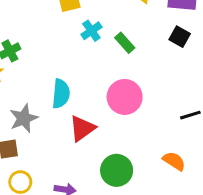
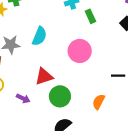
red triangle: (82, 128) -> (44, 76), moved
orange semicircle: (174, 161) -> (99, 102), turned -112

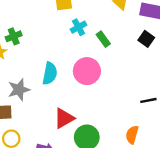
pink circle: (80, 51) -> (87, 71), moved

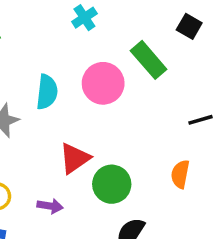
green rectangle: (103, 39) -> (149, 60), moved, size x1.5

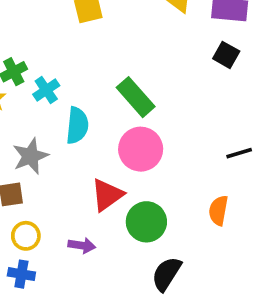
cyan cross: (84, 18) -> (46, 90), moved
green rectangle: (149, 60) -> (136, 97), moved
pink circle: (103, 83) -> (141, 149), moved

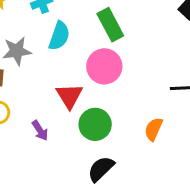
red triangle: (107, 195) -> (69, 96), turned -40
purple arrow: (82, 245) -> (40, 131), turned 35

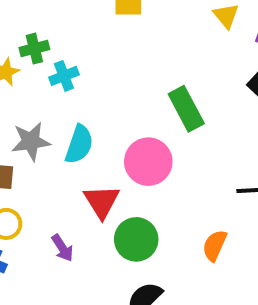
green rectangle: (110, 25) -> (186, 109), moved
cyan semicircle: (59, 36) -> (79, 144), moved

